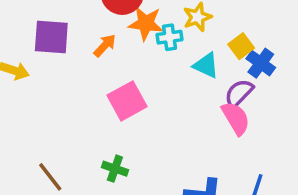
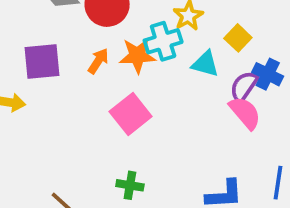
orange star: (146, 23) -> (137, 56), moved
cyan cross: (169, 37) -> (163, 41), size x1.4
blue cross: (261, 63) -> (268, 74), moved

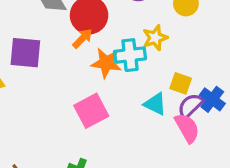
yellow square: (238, 38) -> (181, 83), moved, turned -35
orange arrow: (98, 61) -> (82, 38), moved
cyan triangle: (205, 64) -> (155, 104), moved

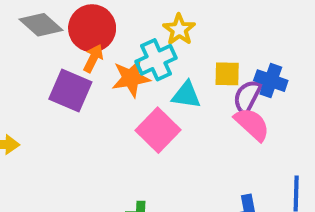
purple square: (25, 53) -> (70, 91), moved, turned 36
cyan triangle: (155, 104) -> (186, 95), moved
pink square: (91, 111) -> (158, 130), moved

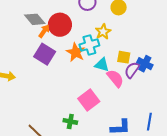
orange arrow: (93, 58) -> (44, 31), moved
orange star: (131, 78) -> (76, 52), turned 30
pink semicircle: (252, 124) -> (115, 78), moved
pink square: (158, 130) -> (89, 100), moved

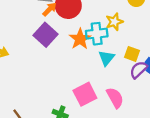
cyan triangle: (102, 65) -> (106, 58), turned 42
pink semicircle: (115, 78) -> (115, 98), moved

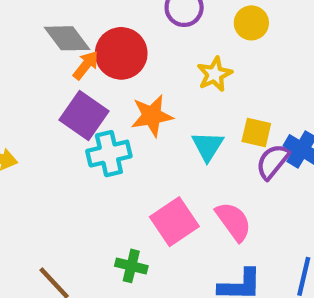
cyan cross: (97, 34) -> (109, 154), moved
orange star: (80, 39) -> (152, 116), turned 30

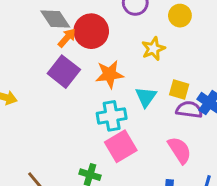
cyan cross: (109, 154) -> (112, 116), moved
purple semicircle: (273, 162) -> (189, 110), turned 55
pink semicircle: (233, 221) -> (180, 150), moved

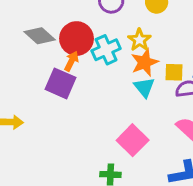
orange arrow: (67, 38) -> (71, 61), moved
orange star: (109, 74) -> (145, 62), moved
cyan cross: (112, 116) -> (106, 50), moved

